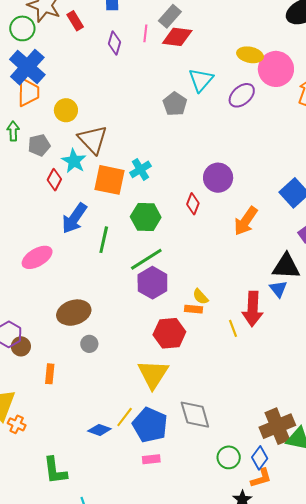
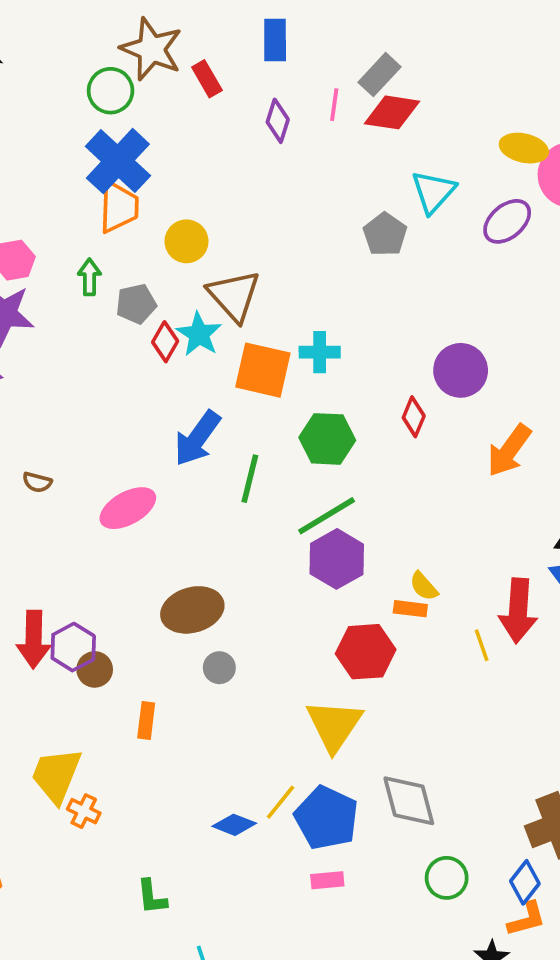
cyan cross: (140, 169) -> (320, 352), turned 30
red diamond: (54, 180) -> (165, 342), moved
green circle: (229, 457) -> (447, 878), moved
green L-shape: (55, 471) -> (152, 897), size x0.7

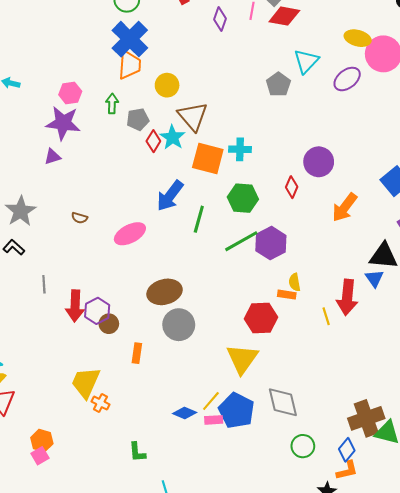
purple hexagon: (337, 559) -> (271, 243), moved
yellow semicircle: (424, 586) -> (295, 282), turned 30
gray circle: (219, 668) -> (179, 325), size x1.8
pink rectangle: (327, 880) -> (214, 420), moved

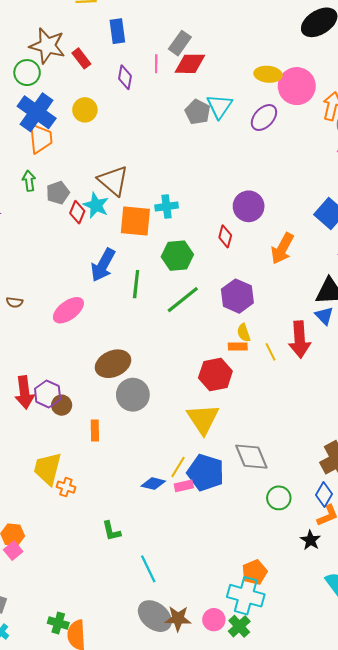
gray pentagon: (278, 84) -> (198, 112), moved
yellow circle: (167, 85) -> (85, 110), moved
purple hexagon: (271, 243) -> (237, 296), moved
yellow line: (326, 316) -> (271, 352), moved

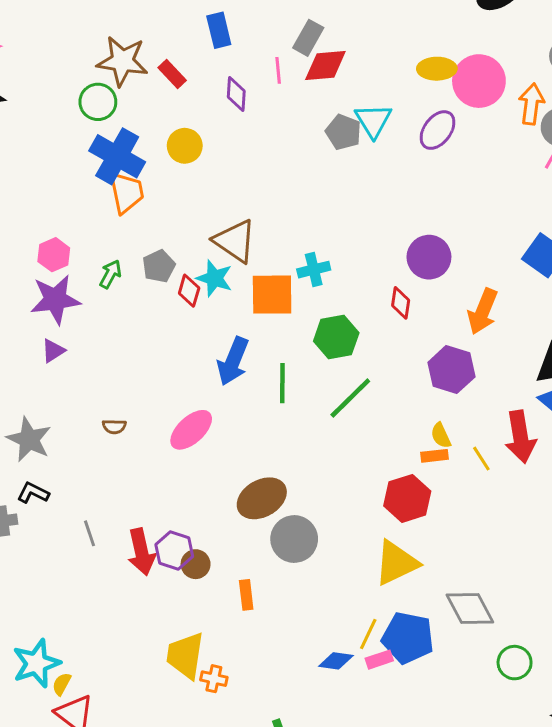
green arrow: (29, 181) -> (110, 274), moved, turned 42
purple hexagon: (237, 296) -> (451, 370), moved
yellow triangle: (203, 419) -> (396, 563), turned 44

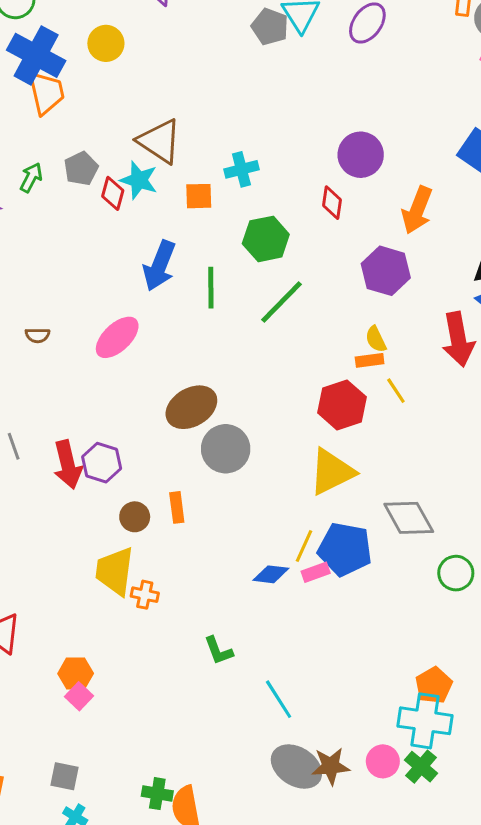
orange square: (272, 295) -> (199, 196), size x0.6
yellow line: (481, 459) -> (396, 391), moved
brown circle: (196, 564) -> (135, 517), moved

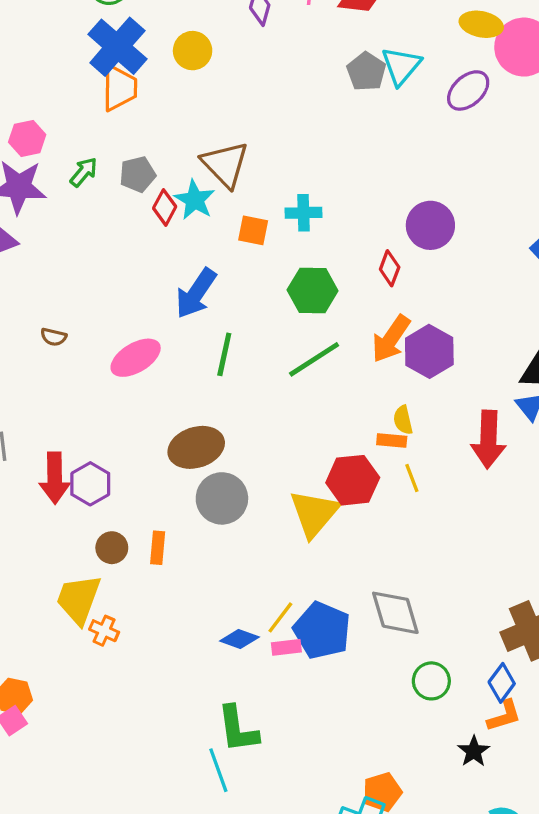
orange arrow: (417, 210) -> (391, 339), moved
green line: (211, 288) -> (224, 354), moved
yellow triangle: (332, 472) -> (314, 513), moved, turned -36
green L-shape: (218, 651) -> (238, 729), moved, size x1.5

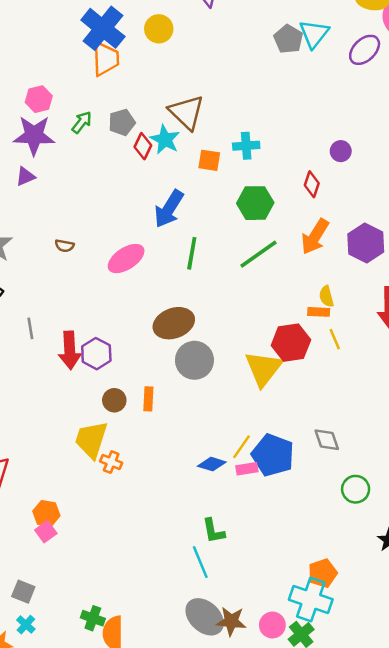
purple circle: (430, 225) -> (341, 151), size x0.6
purple hexagon: (429, 351) -> (366, 243), moved
gray diamond: (395, 613) -> (327, 440), size x0.7
green L-shape: (238, 729) -> (213, 531), size x0.7

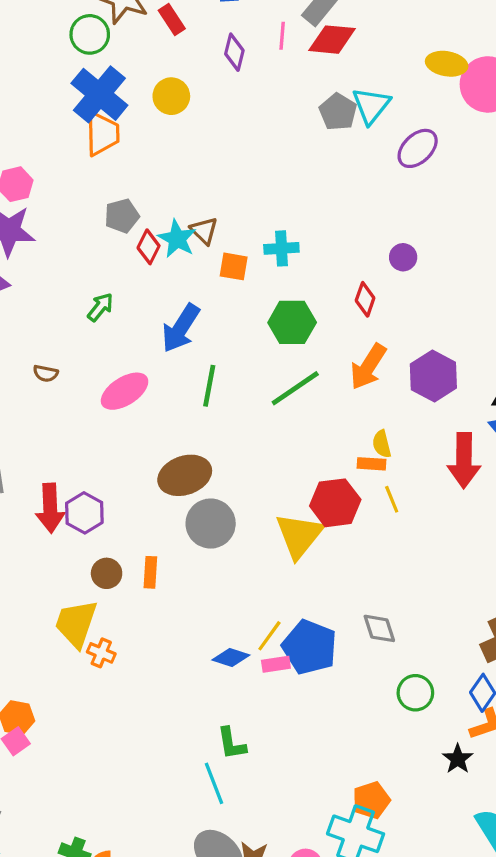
purple ellipse: (365, 50) -> (418, 148), moved
brown triangle: (186, 112) -> (204, 231), moved, size x0.6
green arrow: (82, 122) -> (100, 307), moved

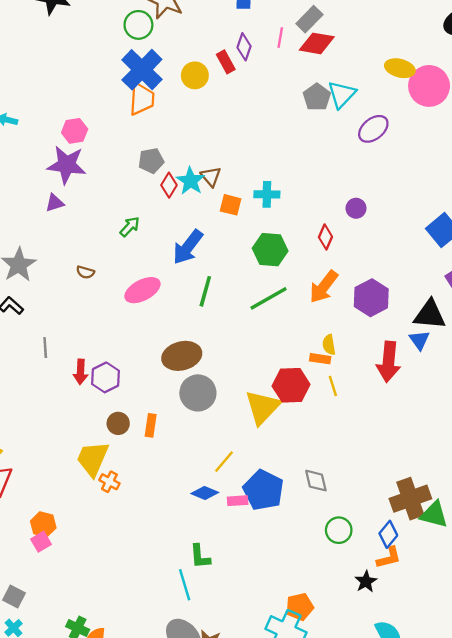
red rectangle: (172, 19) -> (226, 62), moved
red arrow: (50, 508) -> (81, 372), size x0.7
yellow line: (269, 636) -> (224, 462), moved

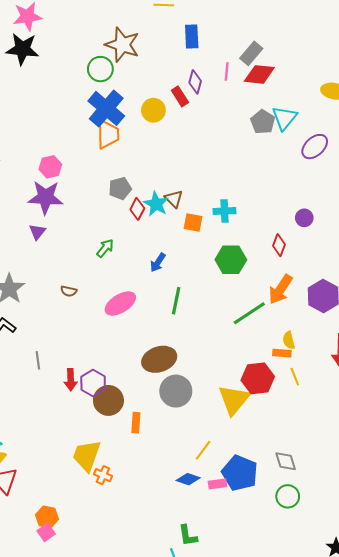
purple triangle: (55, 203) -> (37, 232), turned -30
blue arrow: (188, 247) -> (158, 263), size x0.6
green line: (269, 298) -> (249, 313), moved
brown circle: (118, 423) -> (108, 400), moved, size x1.5
green circle: (339, 530) -> (288, 496), moved

